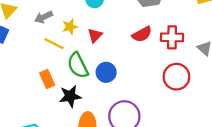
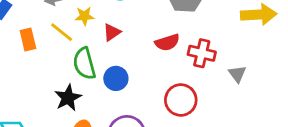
red circle: (176, 77) -> (181, 100), moved
orange rectangle: (47, 79) -> (28, 39), moved
black star: (70, 96) -> (68, 98), turned -30

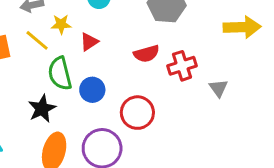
red cross: (202, 53) -> (182, 66), turned -32
red circle: (181, 100) -> (137, 113), moved

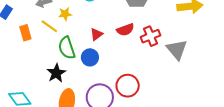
red triangle: (89, 42) -> (96, 34), moved
gray triangle: (218, 88) -> (177, 50), size x1.6
red circle: (137, 113) -> (128, 86), moved

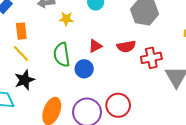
yellow line: (49, 26) -> (21, 54), moved
black star: (56, 73) -> (24, 80), moved

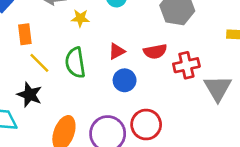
yellow line: (21, 54) -> (39, 63), moved
blue circle: (84, 69) -> (125, 80), moved
black star: (24, 80) -> (30, 95), turned -30

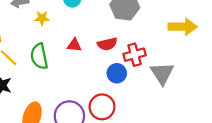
red triangle: (117, 51) -> (74, 45), turned 35
blue circle: (125, 80) -> (117, 73), moved

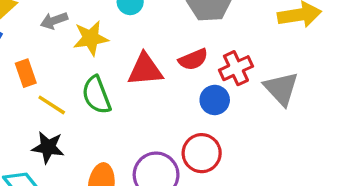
yellow star: (42, 18) -> (91, 38), size x1.5
red triangle: (74, 45) -> (145, 70), size x1.6

